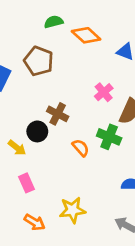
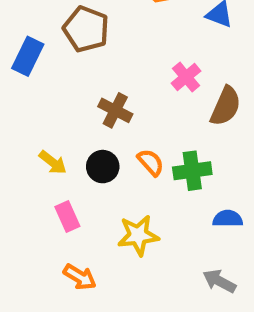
black circle: (37, 131) -> (103, 167), moved
green cross: (109, 137) -> (192, 171), moved, turned -30
yellow star: (73, 210) -> (138, 235), moved

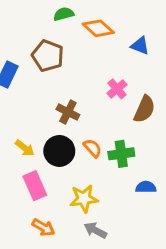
black circle: (103, 167) -> (59, 151), size x1.4
pink rectangle: (67, 217) -> (35, 186), size x1.4
gray arrow: (219, 281) -> (95, 230), moved

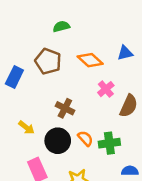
orange diamond: (98, 28) -> (90, 60), moved
blue triangle: (140, 46) -> (125, 53), turned -35
yellow arrow: (25, 148) -> (26, 127), moved

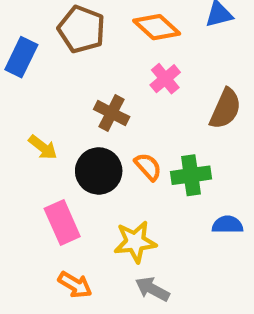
pink cross: (106, 89) -> (165, 79), moved

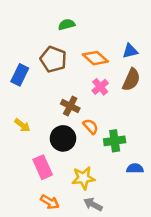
brown semicircle: (225, 109) -> (131, 80), moved
yellow arrow: (43, 147) -> (22, 125), moved
orange semicircle: (148, 167) -> (91, 126), moved

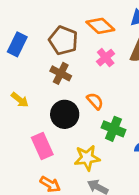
brown pentagon: (53, 59) -> (63, 40), moved
brown cross: (70, 106) -> (61, 73), moved
green cross: (115, 141) -> (113, 129), moved, turned 30

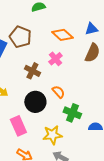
brown pentagon: (63, 40) -> (20, 37), moved
pink cross: (106, 58) -> (55, 59), moved

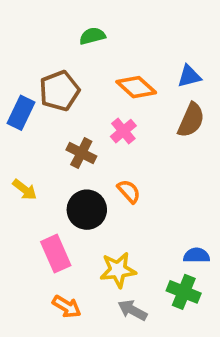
brown pentagon: (20, 37) -> (59, 91), turned 30
green cross: (72, 113) -> (184, 292), moved

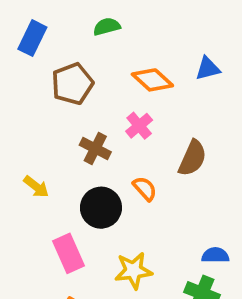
blue rectangle: (21, 113) -> (32, 38), moved
brown semicircle: (191, 120) -> (192, 158), moved

